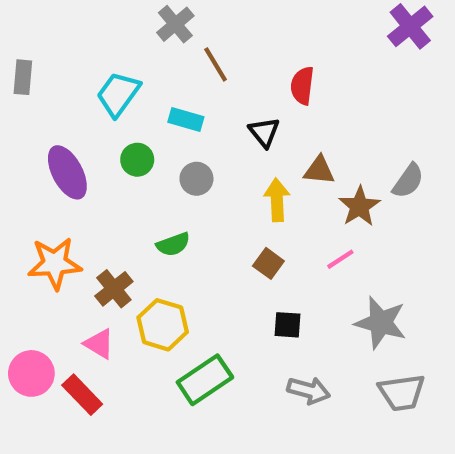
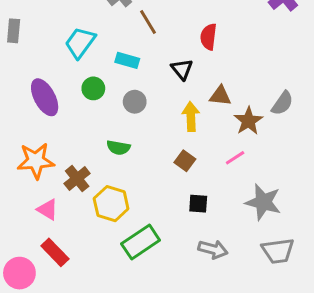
green semicircle: (173, 244) -> (118, 148), turned 30
pink triangle: (99, 344) -> (48, 210), moved
pink circle: (31, 373) -> (19, 273), moved

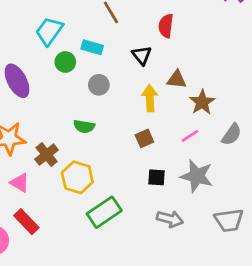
green circle: (93, 88) -> (65, 62), moved
gray semicircle: (282, 103) -> (232, 134), moved
brown square: (185, 161) -> (144, 138), turned 30
gray star: (263, 202) -> (197, 176), moved

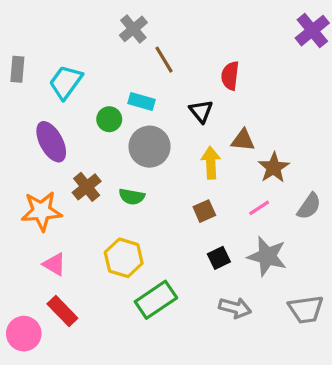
cyan trapezoid: (49, 31) -> (66, 82), moved
gray circle: (99, 85) -> (150, 147), size x1.6
brown cross: (47, 155) -> (87, 187), moved
black square: (156, 177) -> (219, 258), turned -30

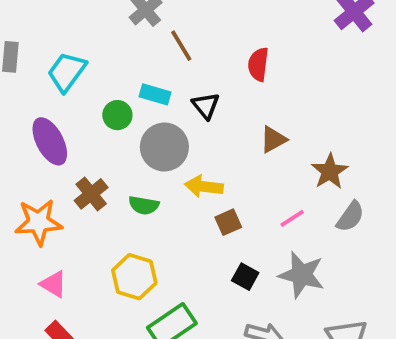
black triangle: (201, 111) -> (206, 106), moved
brown triangle: (243, 140) -> (273, 139), turned -35
yellow arrow: (211, 163) -> (204, 186), moved, turned -80
brown star: (274, 168) -> (330, 171), moved
black square: (219, 258) -> (245, 277), turned -35

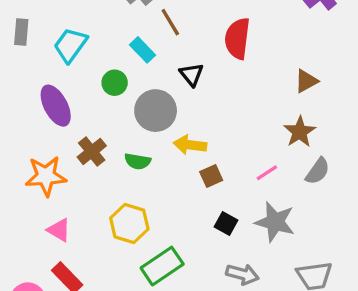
red semicircle: (258, 64) -> (237, 38), size x1.4
cyan rectangle: (155, 94) -> (142, 50), moved, turned 30
brown triangle: (273, 139) -> (306, 81), moved

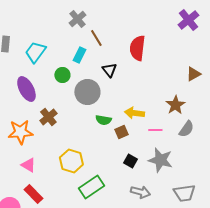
cyan rectangle: (142, 50) -> (79, 55), turned 70
brown triangle: (306, 81) -> (193, 74), moved
yellow arrow: (190, 145) -> (134, 113), moved
green semicircle: (138, 161) -> (103, 120), moved
pink line: (267, 173) -> (155, 130), turned 32

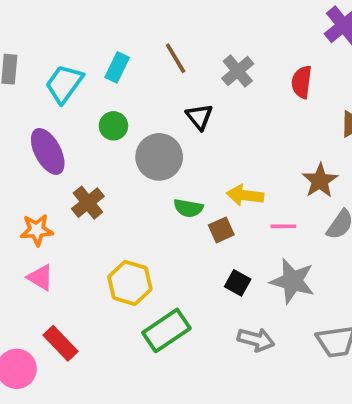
gray cross: (77, 19) -> (238, 71), moved
red semicircle: (137, 48) -> (302, 82), moved, size x0.7
cyan rectangle: (79, 55) -> (117, 67), moved
orange star: (20, 132) -> (37, 230), size x0.7
pink triangle: (28, 165) -> (40, 277), moved

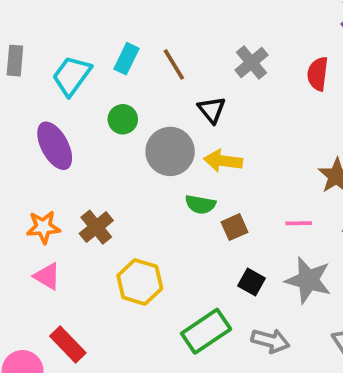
brown line: (176, 58) -> (174, 64), moved
yellow arrow: (245, 195) -> (223, 161), moved
brown cross: (88, 203) -> (96, 227), moved
green rectangle: (166, 330) -> (206, 331), moved

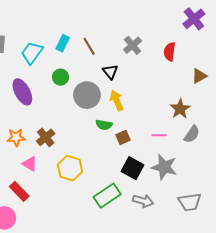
yellow arrow: (223, 161) -> (117, 100), turned 60
pink triangle: (47, 276) -> (30, 164), moved
black square: (251, 282) -> (133, 168), size x1.5
red rectangle: (68, 344) -> (19, 191), moved

